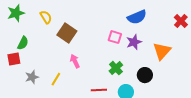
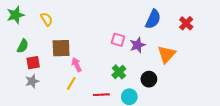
blue semicircle: (137, 17) -> (153, 19), moved, turned -42
brown square: (67, 33) -> (61, 48), moved, turned -36
red square: (14, 59) -> (33, 63), moved
yellow line: (56, 79) -> (71, 83), moved

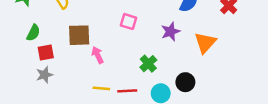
pink square: (118, 40) -> (129, 22), moved
black circle: (149, 79) -> (185, 82), moved
yellow line: (71, 83) -> (101, 88), moved, turned 64

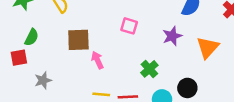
red square: (46, 53) -> (19, 58), moved

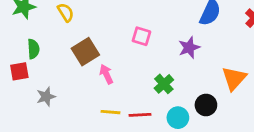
green semicircle: (32, 37) -> (33, 49), turned -30
brown square: (78, 40) -> (85, 52), turned -30
orange triangle: (208, 47) -> (234, 78), moved

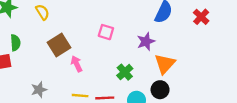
orange triangle: (234, 78) -> (165, 64), moved
gray star: (46, 97) -> (39, 90), moved

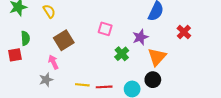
red cross: (201, 17) -> (184, 32), moved
pink arrow: (77, 64) -> (53, 62), moved
green cross: (125, 72) -> (122, 54), moved

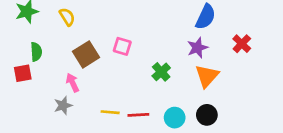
pink square: (105, 29) -> (122, 46), moved
purple star: (140, 37) -> (197, 48), moved
black circle: (153, 80) -> (207, 115), moved

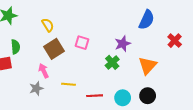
yellow semicircle: (67, 17) -> (48, 25), moved
purple star: (197, 48) -> (123, 44), moved
yellow line: (110, 112) -> (69, 84), moved

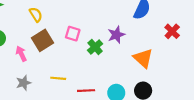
green cross: (112, 62) -> (95, 47), moved
orange triangle: (148, 66) -> (143, 58), turned -30
pink arrow: (44, 71) -> (21, 54), moved

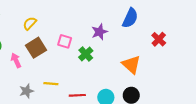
yellow semicircle: (36, 15) -> (30, 23), turned -104
purple star: (116, 35) -> (99, 32), moved
gray star: (24, 83) -> (27, 91), moved

